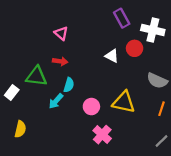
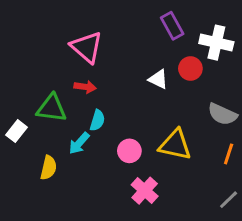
pink triangle: (61, 33) -> (87, 47), size x1.6
yellow semicircle: (20, 129) -> (49, 168), moved

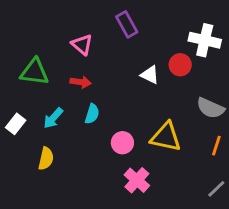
purple rectangle: (172, 26) -> (127, 24), moved
pink triangle: (87, 47) -> (82, 45), size x0.7
green triangle: (52, 108) -> (34, 72), moved
cyan arrow: (79, 143) -> (53, 118), moved

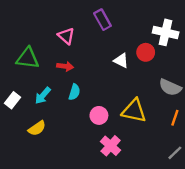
yellow semicircle: (46, 159) -> (37, 128), turned 42

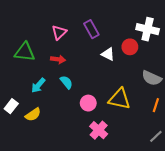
purple rectangle: (102, 20) -> (91, 29), moved
pink triangle: (66, 36) -> (59, 32), turned 35
cyan semicircle: (74, 92) -> (66, 82), turned -56
white rectangle: (12, 100) -> (11, 106), moved

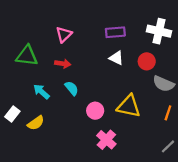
purple rectangle: (91, 29) -> (115, 32), moved, turned -66
red circle: (130, 47) -> (147, 61), moved
cyan arrow: (38, 85) -> (41, 92), turned 91

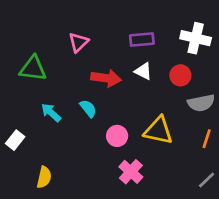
red arrow: (63, 64) -> (106, 78), moved, size x1.5
gray semicircle: (163, 84) -> (201, 103), turned -35
yellow semicircle: (36, 123) -> (44, 177), moved, turned -42

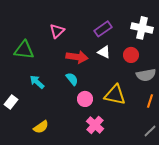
purple rectangle: (142, 40) -> (103, 29), turned -30
cyan semicircle: (88, 108) -> (72, 79), moved
yellow semicircle: (44, 177) -> (41, 127), moved, turned 42

